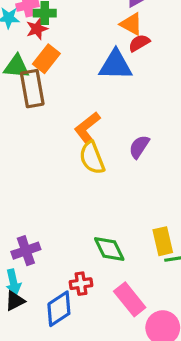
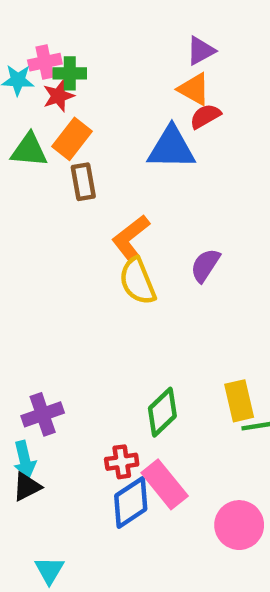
brown rectangle: (32, 89) -> (83, 182), moved, size x0.7
green diamond: (109, 249) -> (162, 412), turned 72
pink rectangle: (130, 299) -> (165, 484), moved
blue diamond: (59, 309) -> (131, 502), moved

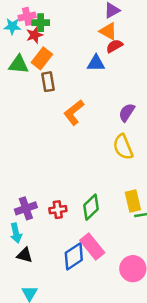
blue triangle: (171, 148) -> (96, 63), size x0.7
purple semicircle: (205, 265) -> (127, 112), moved
yellow semicircle: (138, 281) -> (123, 147), moved
red cross: (122, 462) -> (58, 210), moved
black triangle: (27, 487) -> (25, 255), moved, turned 42

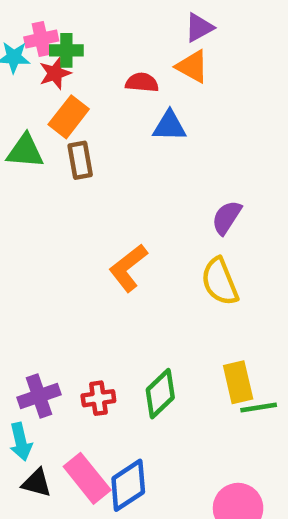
red semicircle: (114, 46) -> (142, 82), moved, turned 35
green triangle: (18, 64) -> (25, 151), moved
orange L-shape: (74, 112) -> (128, 268), moved
pink rectangle: (92, 247) -> (87, 478), moved

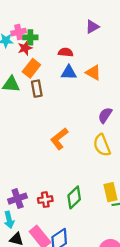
orange triangle: (192, 66) -> (93, 73), moved
blue triangle: (169, 126) -> (69, 73), moved

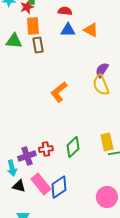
orange rectangle: (31, 68) -> (33, 26), turned -42
yellow semicircle: (102, 145) -> (101, 85), moved
purple cross: (18, 199) -> (27, 156), moved

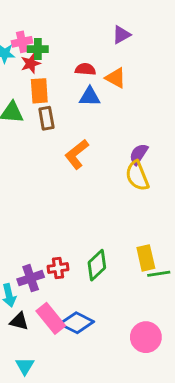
orange triangle: (91, 30) -> (116, 78), moved
orange L-shape: (59, 92) -> (77, 154), moved
blue diamond: (59, 187) -> (77, 323), turned 60

